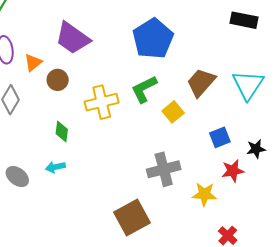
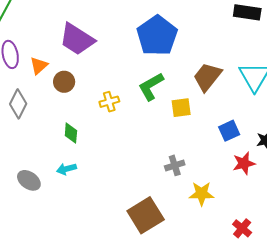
yellow cross: (102, 102) -> (109, 102), size x0.6
yellow square: (173, 112) -> (181, 108), turned 35
gray cross: (164, 169) -> (175, 165), size x0.6
yellow star: (204, 194) -> (202, 194), moved

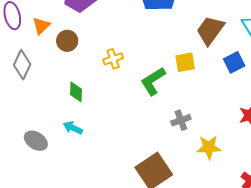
green L-shape: (151, 86) -> (153, 81), moved
blue square: (229, 131) -> (234, 62), moved
cyan arrow: (66, 169) -> (73, 128), turned 42

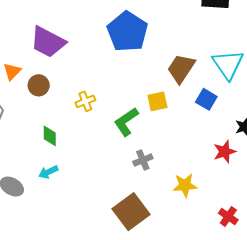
blue square: (234, 62) -> (206, 99), turned -30
gray cross: (181, 120) -> (143, 160), moved
cyan arrow: (73, 128) -> (48, 172), turned -48

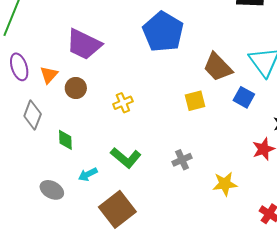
brown trapezoid: (181, 68) -> (218, 67), turned -76
green L-shape: (126, 122) -> (126, 158), moved, turned -104
green diamond: (50, 136) -> (65, 140), moved
brown square: (131, 212) -> (117, 209), moved

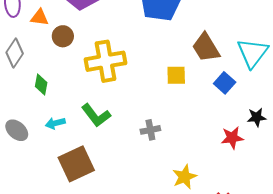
orange triangle: (49, 75) -> (39, 17), turned 42
yellow cross: (123, 103) -> (105, 61), size x2.0
yellow star: (225, 184) -> (185, 177), moved, turned -30

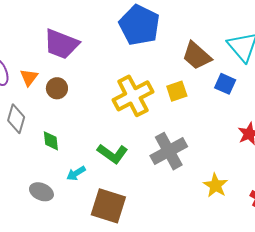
orange triangle: (39, 17) -> (29, 77), turned -42
yellow cross: (105, 61) -> (133, 96), moved
gray cross: (150, 130) -> (169, 151), size x1.8
brown square: (76, 164) -> (108, 206), turned -30

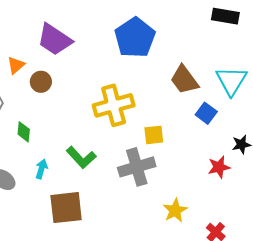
yellow square: (177, 91) -> (154, 135), moved
cyan arrow: (76, 173) -> (41, 169), turned 126
brown square: (108, 206) -> (66, 208), turned -36

